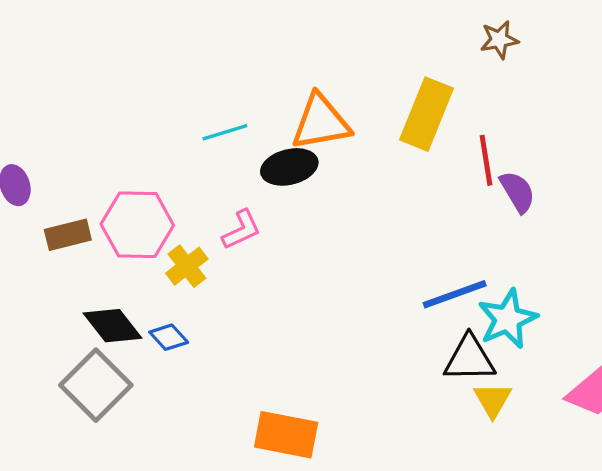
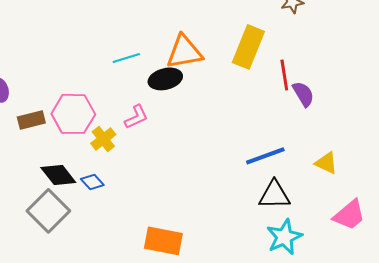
cyan star: (508, 319) -> (284, 237), moved
yellow triangle: (493, 400) -> (326, 163), moved, turned -35

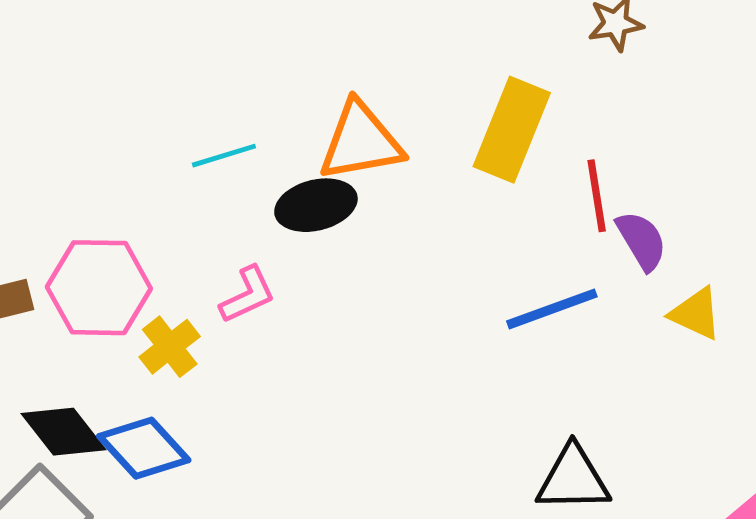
blue line: (265, 156) -> (552, 309), moved
yellow triangle: (326, 163) -> (696, 314), moved
blue diamond: (92, 182) -> (144, 448), size x1.6

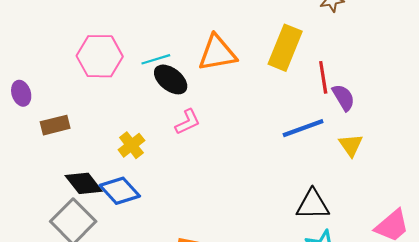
black ellipse: (316, 205) -> (171, 79), moved, turned 52
pink hexagon: (99, 288) -> (100, 56), moved
pink L-shape: (248, 295) -> (188, 122), moved
yellow triangle: (696, 314) -> (351, 145), moved, turned 30

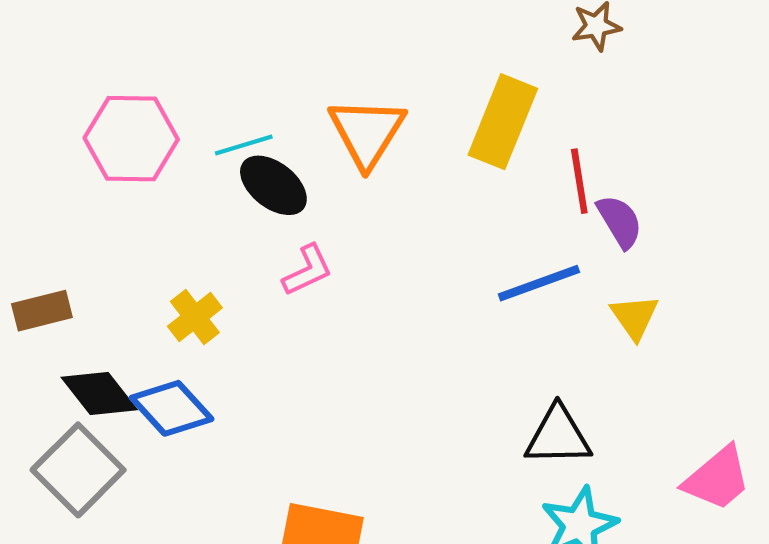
orange triangle: (217, 53) -> (367, 132), turned -48
brown rectangle: (55, 125) -> (42, 311), moved

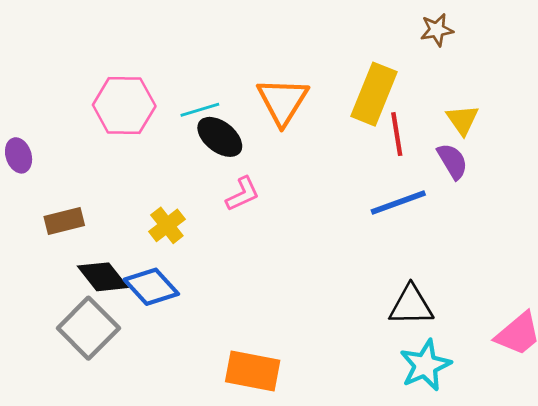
red line: (579, 181) -> (397, 134), moved
yellow triangle: (635, 317) -> (462, 120), moved

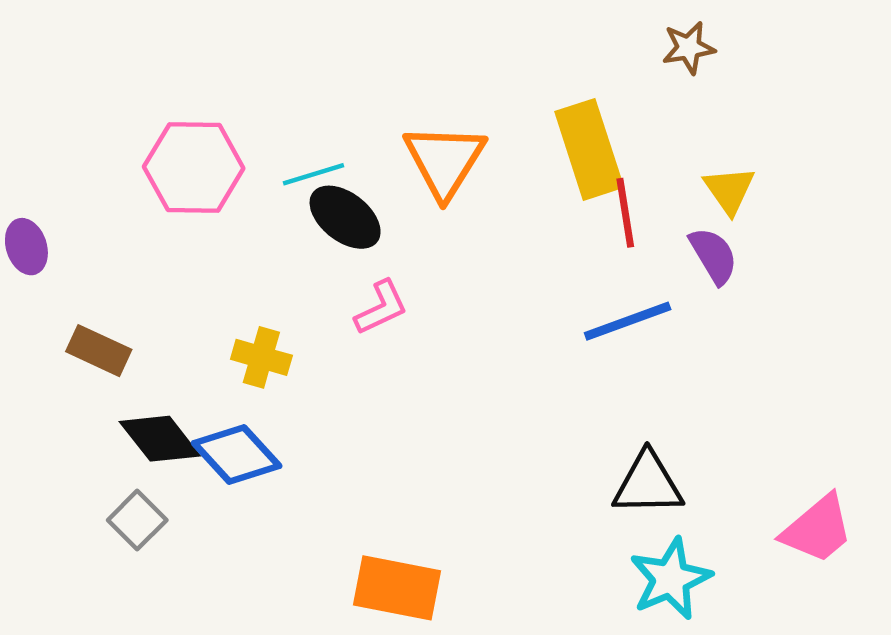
yellow rectangle: (374, 94) -> (589, 149), turned -40
brown rectangle: (64, 221) -> (99, 351), turned 39
yellow cross: (167, 225) -> (261, 357), turned -36
gray square: (88, 328) -> (137, 520), size x0.6

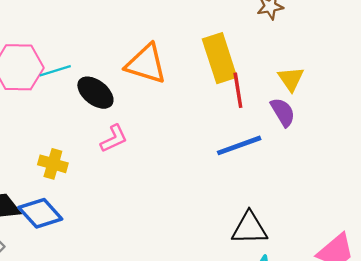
orange triangle: (445, 161) -> (146, 64), turned -45
cyan line: (313, 174) -> (55, 71), moved

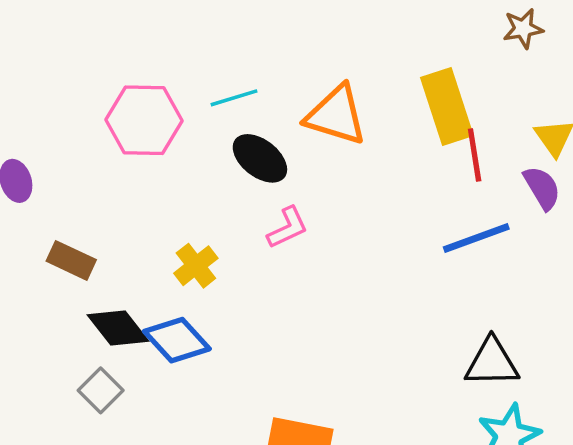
cyan line: (55, 71) -> (234, 98), moved
yellow cross: (53, 164) -> (196, 266), turned 36

